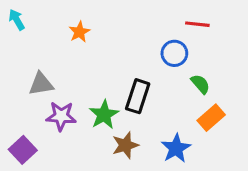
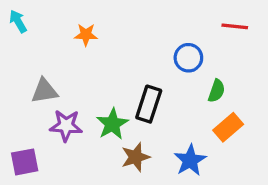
red line: (197, 24) -> (235, 26), moved
orange star: (79, 32) -> (86, 35), turned 30
green semicircle: (200, 84) -> (217, 91), turned 60
purple square: (23, 150) -> (25, 162), turned 32

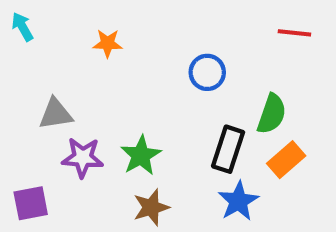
blue circle: (188, 58) -> (207, 72), moved
green semicircle: (217, 91) -> (272, 114), size x1.4
black rectangle: (149, 104) -> (228, 149), moved
brown star: (135, 157) -> (151, 207), moved

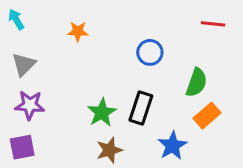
gray triangle: (56, 114) -> (24, 64), moved, turned -36
black rectangle: (228, 149) -> (141, 108), moved
purple star: (83, 158) -> (30, 105), moved

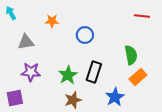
blue circle: (150, 52) -> (85, 35), moved
gray triangle: (24, 64) -> (26, 42), moved, turned 36
green semicircle: (196, 82) -> (131, 55), turned -30
purple star: (30, 105) -> (31, 72), moved

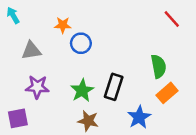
red line: (142, 16) -> (172, 19), turned 42
blue circle: (85, 35) -> (81, 43), moved
brown star: (73, 100) -> (88, 121), turned 30

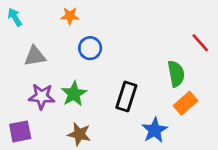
red line: (172, 19) -> (200, 43), moved
orange star: (63, 25) -> (70, 16), moved
green star: (82, 91) -> (74, 94), moved
brown star: (88, 121) -> (79, 134), moved

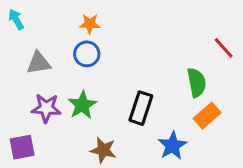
orange star: (70, 16) -> (90, 24), moved
blue circle: (90, 48) -> (87, 54), moved
brown star: (79, 134) -> (103, 150), moved

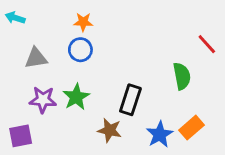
cyan arrow: (16, 19) -> (15, 18), turned -42
orange rectangle: (207, 116) -> (192, 128), moved
brown star: (103, 150) -> (110, 130), moved

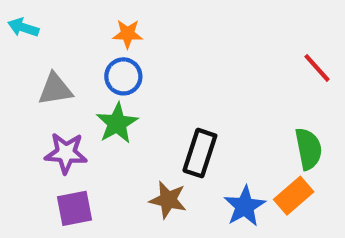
green semicircle: (182, 76) -> (308, 149), moved
green star: (76, 97) -> (117, 123), moved
purple square: (21, 136) -> (74, 208), moved

